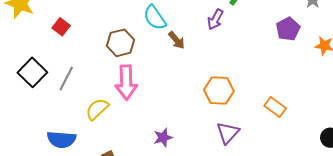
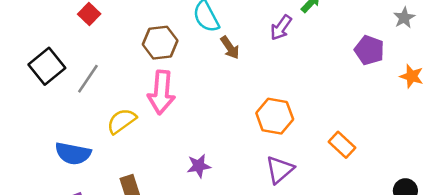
purple pentagon: (288, 29) -> (369, 50), turned -30

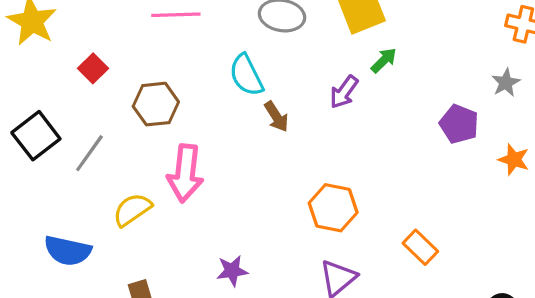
brown hexagon: (160, 43) -> (156, 104), moved

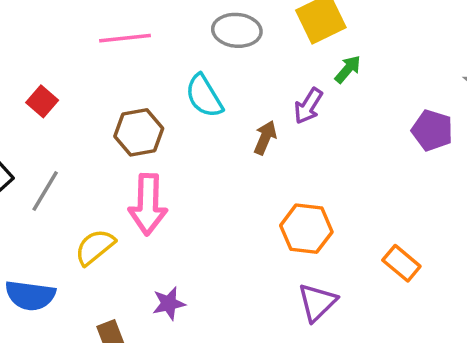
brown hexagon: (156, 104) -> (139, 132), moved
brown arrow: (276, 117) -> (265, 138), moved, turned -120
purple star: (232, 271) -> (169, 303), moved

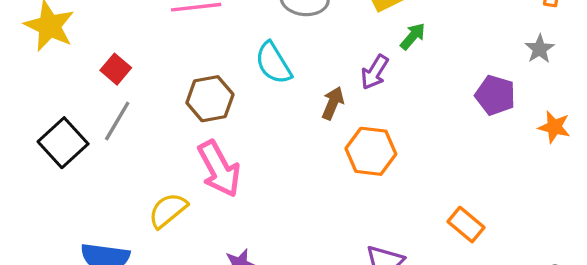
gray line: (45, 191) -> (117, 121), moved
pink arrow: (148, 204) -> (219, 169), turned -30
orange hexagon: (306, 229) -> (371, 151), moved

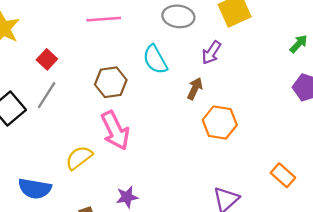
green arrow: (413, 36) -> (299, 44), moved
purple arrow: (375, 72) -> (211, 53), moved

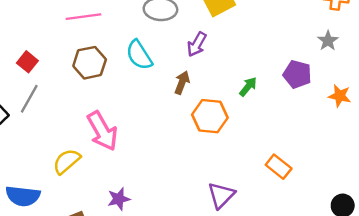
green arrow: (299, 44) -> (248, 87), moved
brown hexagon: (111, 82) -> (90, 63), moved

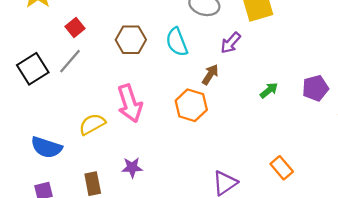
purple pentagon: (297, 74) -> (315, 88), turned 30
orange hexagon: (210, 116) -> (191, 105), moved

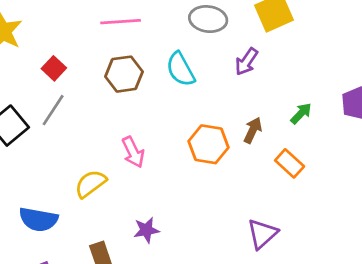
brown arrow: (210, 75) -> (253, 130), moved
pink arrow: (130, 103) -> (133, 152), size x0.7
orange rectangle: (282, 168) -> (290, 163), moved

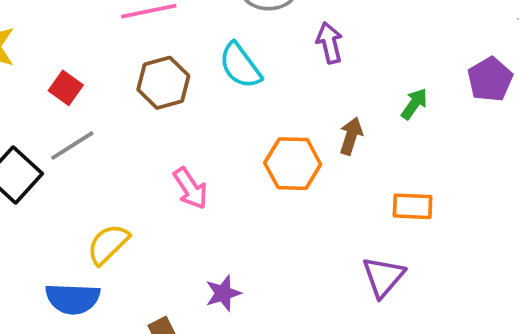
purple arrow: (246, 62) -> (329, 43), turned 140
gray line: (53, 110) -> (72, 145), turned 32
orange rectangle: (290, 163) -> (413, 206), moved, turned -32
yellow semicircle: (90, 184) -> (108, 244), moved

